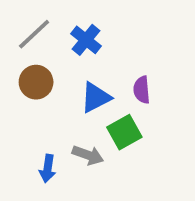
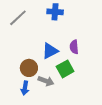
blue cross: (86, 40) -> (55, 12), moved, turned -35
brown circle: (36, 82) -> (29, 68), moved

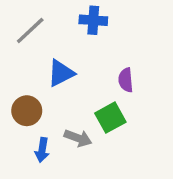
blue triangle: (50, 51) -> (61, 73), moved
brown circle: (29, 68) -> (27, 111), moved

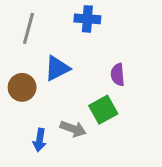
gray line: (30, 30) -> (28, 28), turned -32
brown circle: (27, 111) -> (22, 87), moved

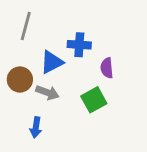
blue cross: (87, 19) -> (79, 45), moved
gray arrow: (73, 129) -> (47, 93), moved

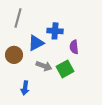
gray arrow: (47, 93) -> (44, 66), moved

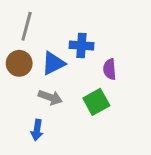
brown circle: (14, 55) -> (19, 63), moved
gray arrow: (44, 66) -> (50, 97), moved

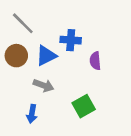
gray line: (27, 26) -> (23, 23), turned -60
green square: (96, 102) -> (84, 106), moved

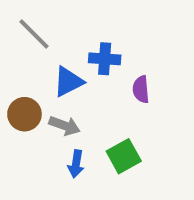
brown circle: (16, 56) -> (24, 114), moved
blue arrow: (32, 114) -> (76, 164), moved

